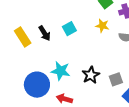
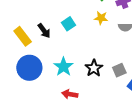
cyan star: (61, 71) -> (64, 67), turned 30
blue circle: (37, 85) -> (29, 68), moved

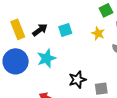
black arrow: (44, 31) -> (40, 30), turned -105
cyan star: (64, 67) -> (46, 58), moved

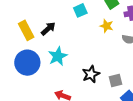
cyan square: (65, 30) -> (80, 10), moved

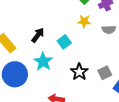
cyan square: (80, 10) -> (64, 42), moved
black arrow: (48, 29) -> (38, 35), moved

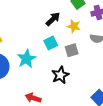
black arrow: (38, 35) -> (53, 19), moved
gray square: (105, 73) -> (72, 50), moved

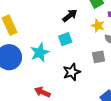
yellow star: (74, 26) -> (98, 26), moved
gray square: (72, 50) -> (99, 57), moved

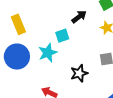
cyan square: (65, 39) -> (62, 36), moved

